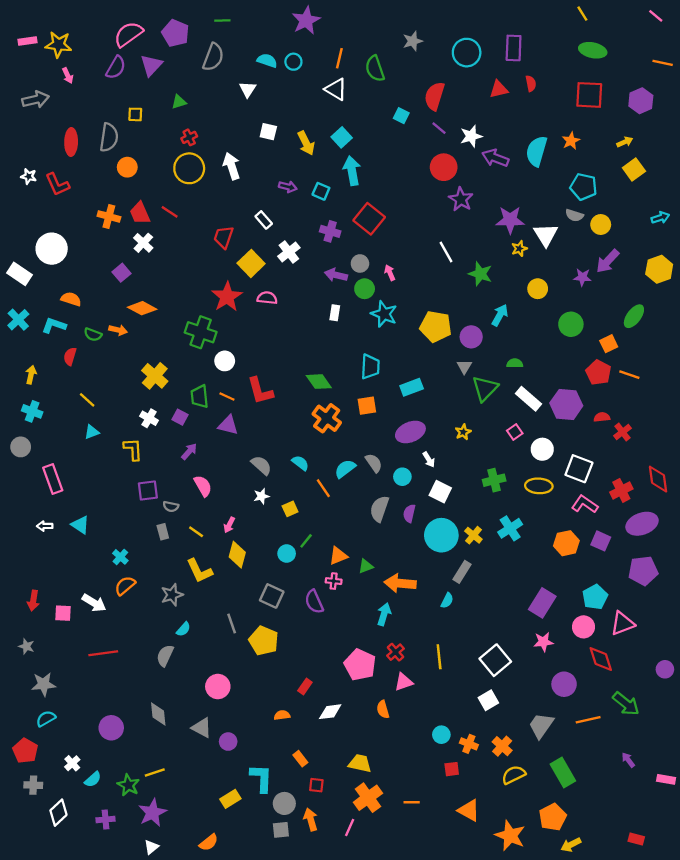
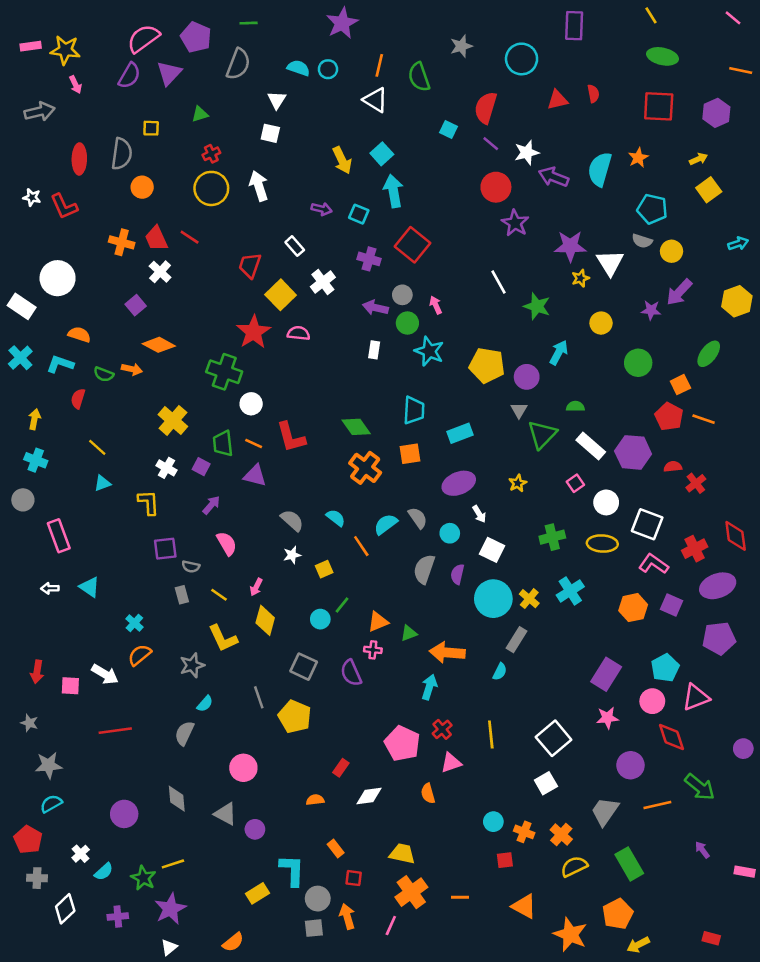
purple rectangle: (514, 48) -> (574, 26), moved
white square: (268, 132) -> (270, 133), moved

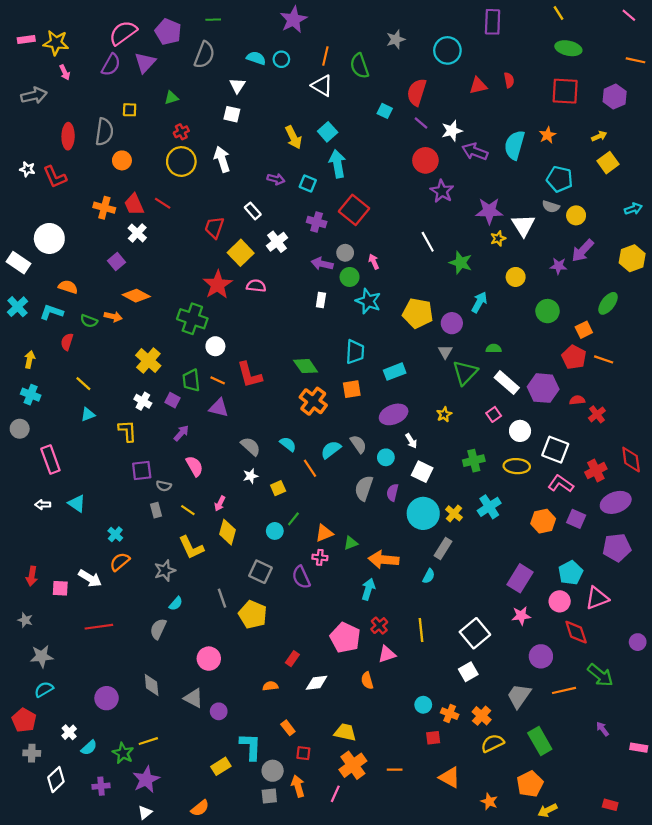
orange star: (570, 934) -> (489, 802), size x0.6

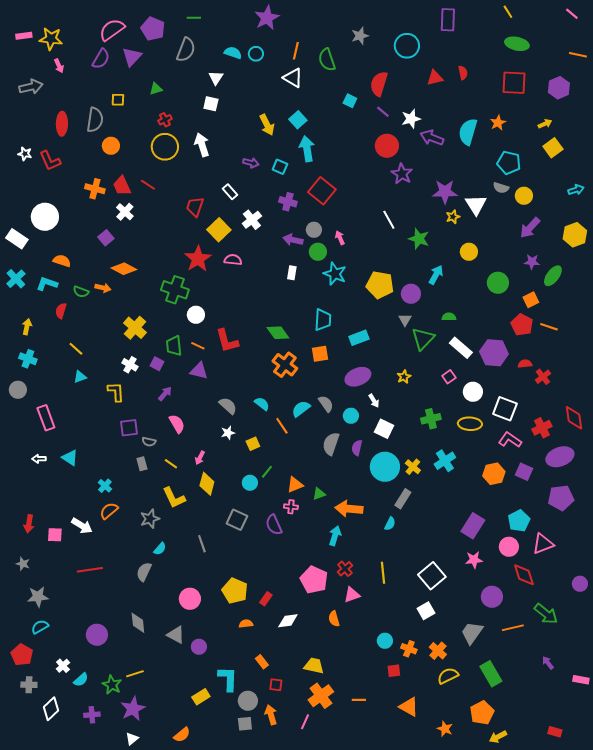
purple star: (558, 266) -> (532, 262), moved
yellow pentagon: (253, 615) -> (235, 591), moved

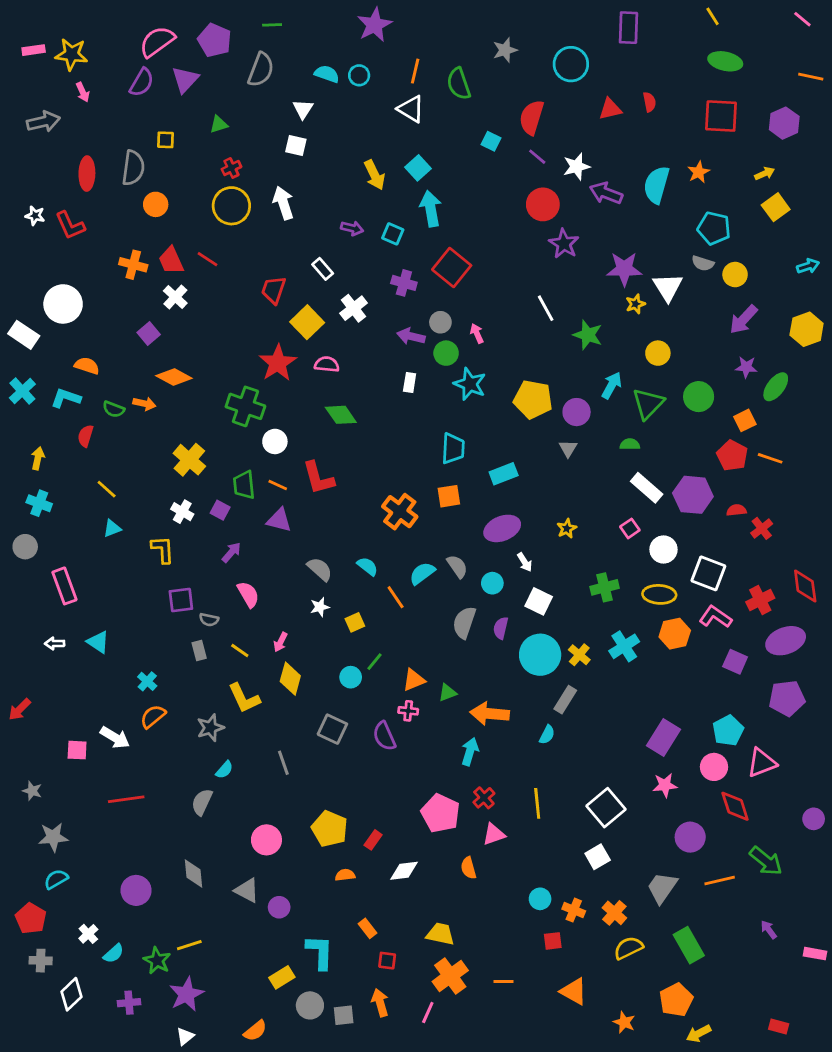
green diamond: (278, 333) -> (341, 415), moved
green triangle: (423, 339) -> (648, 404), moved
orange hexagon: (494, 474) -> (675, 634), moved
red arrow: (29, 524) -> (20, 709), moved, turned 36
gray circle: (248, 701) -> (310, 1005), moved

